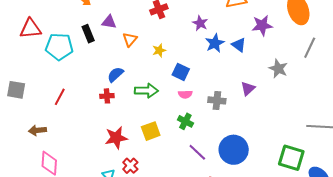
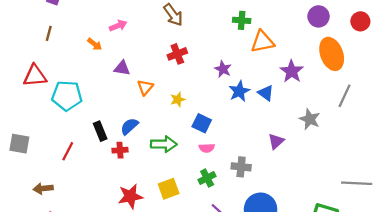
purple star: (262, 25) -> (292, 71), turned -30
black rectangle: (88, 34) -> (100, 131), moved
gray cross: (217, 100) -> (241, 167), moved
green cross: (185, 121) -> (207, 178), turned 35

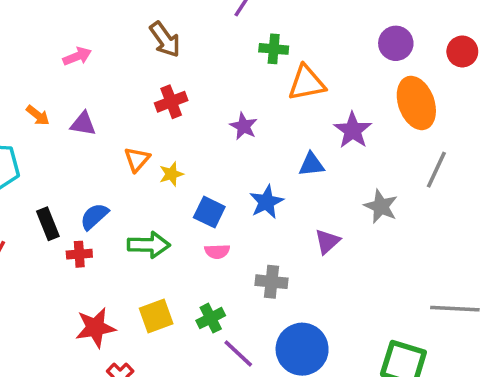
orange arrow: (95, 44) -> (38, 115), moved
orange triangle: (145, 87) -> (137, 159), moved
blue star: (239, 91) -> (266, 202), moved
blue triangle: (266, 93) -> (311, 164), turned -42
green cross: (207, 178) -> (211, 318), moved

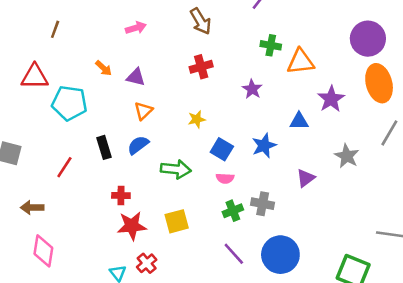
purple circle: (396, 43) -> (368, 39), size x1.4
green cross: (274, 49) -> (271, 45), moved
orange triangle: (137, 159) -> (143, 111), moved
red cross: (79, 254) -> (121, 196), moved
green cross: (211, 318) -> (233, 211), moved

